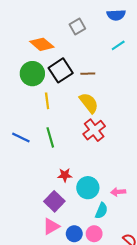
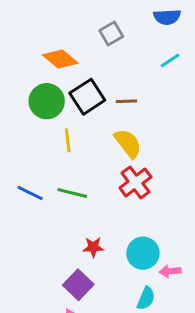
green line: (50, 137) -> (72, 193), turned -60
cyan circle: (88, 188) -> (143, 253), moved

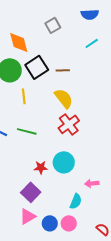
orange diamond: (60, 59) -> (19, 42), turned 35
cyan circle: (143, 253) -> (64, 162), moved

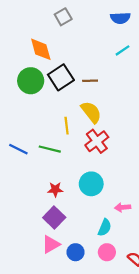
gray square: (53, 25) -> (63, 17), moved
yellow line: (24, 96) -> (67, 126), moved
red star: (41, 167) -> (55, 189), moved
pink circle: (69, 223) -> (107, 252), moved

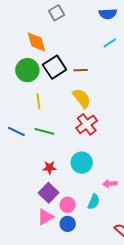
yellow line: (67, 126) -> (38, 101), moved
pink circle: (107, 252) -> (68, 205), moved

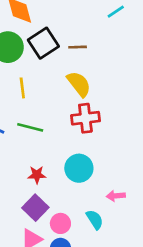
red cross: (87, 124) -> (85, 118), turned 30
cyan semicircle: (94, 202) -> (95, 220), turned -56

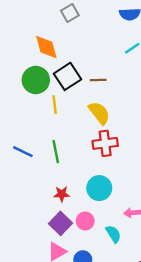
yellow line: (22, 88) -> (55, 105), moved
green line: (30, 127) -> (56, 152), turned 65
pink circle: (60, 223) -> (85, 221), moved

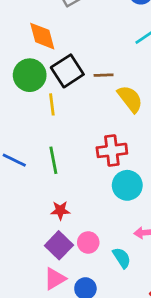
yellow semicircle: (99, 113) -> (130, 99), moved
cyan circle: (99, 188) -> (127, 185), moved

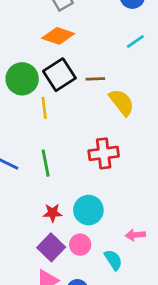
orange diamond: (42, 36) -> (58, 36), moved, turned -56
cyan circle: (127, 185) -> (88, 210), moved

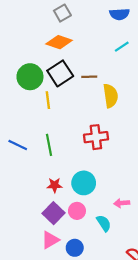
yellow semicircle: (122, 102) -> (110, 96), turned 30

